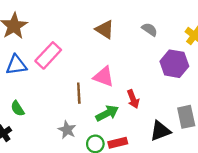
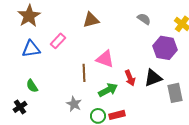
brown triangle: (105, 29) -> (91, 20), moved, turned -48
pink rectangle: (48, 55) -> (58, 41), size x0.7
black triangle: (160, 131) -> (153, 78), moved

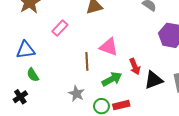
blue triangle: (31, 49) -> (26, 50), moved
black triangle: (153, 78) -> (154, 80), moved

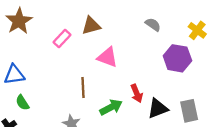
pink rectangle: (60, 28) -> (62, 39), moved
pink triangle: (109, 47) -> (107, 57), moved

